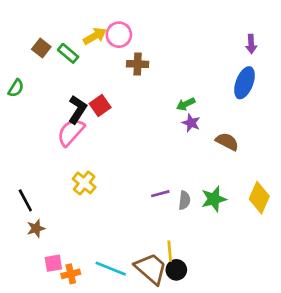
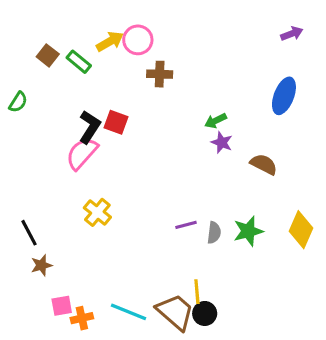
purple arrow: (251, 44) -> (292, 34), moved, turned -108
red square: (100, 105) -> (116, 122), turned -35

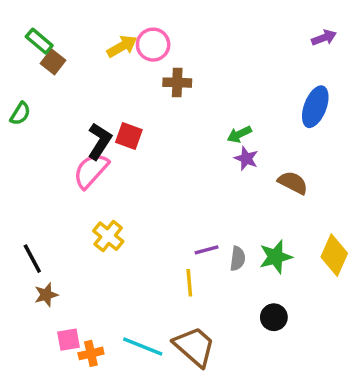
green rectangle: (79, 62) -> (39, 41), moved
yellow line: (197, 292) -> (189, 283), moved
black circle: (205, 313) -> (274, 317), moved

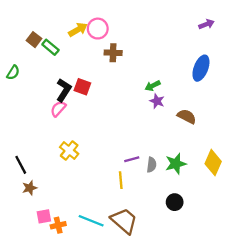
green rectangle: (39, 41) -> (50, 47), moved
pink semicircle: (91, 171) -> (58, 109), size x0.7

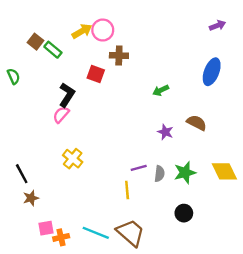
green semicircle: (13, 72) -> (14, 76), turned -56
red square: (82, 87) -> (96, 74), moved
purple star: (157, 101) -> (165, 132), moved
yellow diamond: (213, 163) -> (224, 171), turned -50

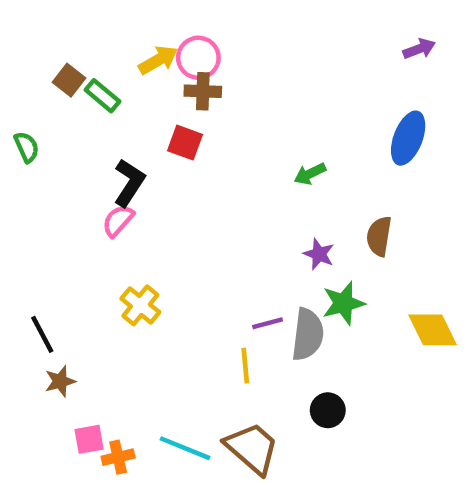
brown cross: (119, 56) -> (203, 91), moved
brown semicircle: (197, 123) -> (379, 236), turned -108
green star: (185, 173) -> (343, 303), moved
gray semicircle: (160, 174) -> (308, 334), size x1.6
black circle: (184, 213) -> (328, 410), moved

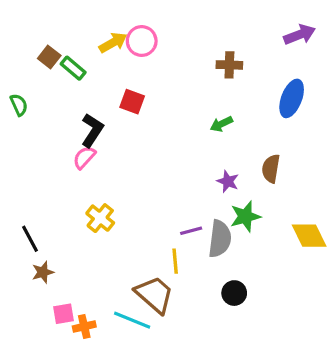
purple arrow: (419, 49) -> (300, 35), size x1.4
brown cross: (203, 91) -> (229, 65), moved
brown trapezoid: (252, 448) -> (154, 295), moved

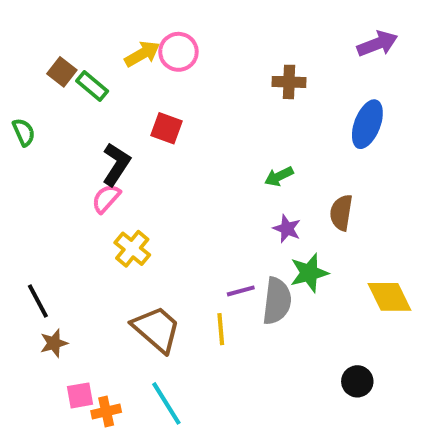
green arrow: (221, 124) -> (279, 176), moved
yellow cross: (100, 218) -> (132, 249), moved
black circle: (234, 293) -> (357, 381), moved
brown trapezoid: (154, 295) -> (156, 329), moved
cyan line: (132, 320) -> (166, 403), turned 36

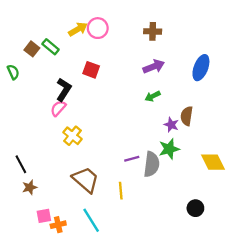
purple arrow: (377, 44) -> (154, 67), moved
brown square: (62, 72) -> (32, 49), moved
brown cross: (289, 82) -> (153, 31), moved
purple star: (287, 229) -> (171, 125), moved
yellow line: (221, 329) -> (121, 191), moved

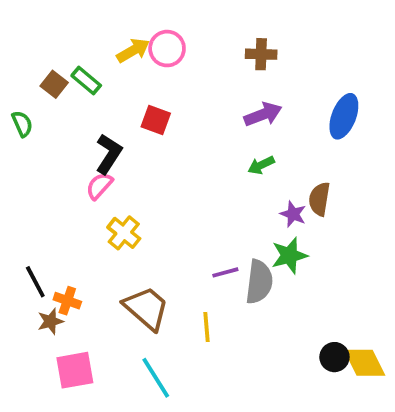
yellow diamond: (213, 162) -> (365, 363), moved
pink square: (44, 216) -> (75, 370), size x1.5
orange cross: (58, 225) -> (67, 301), moved, turned 32

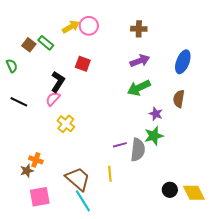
green arrow: (261, 165) -> (139, 88), size x1.6
brown semicircle: (319, 199) -> (179, 99), moved
black line: (35, 282) -> (19, 102), moved, turned -36
brown trapezoid: (146, 308) -> (78, 179), moved
black circle: (334, 357) -> (170, 190), moved

